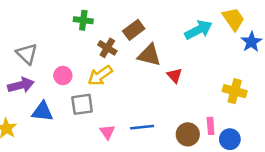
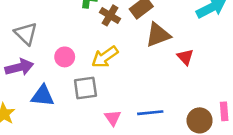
brown cross: (107, 48) -> (110, 15), moved
brown triangle: (149, 55) -> (158, 35), turned -35

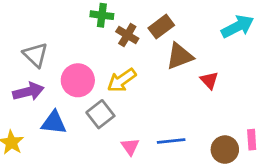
pink circle: (65, 57) -> (78, 80), size x1.5
gray square: (85, 88) -> (100, 114), turned -30

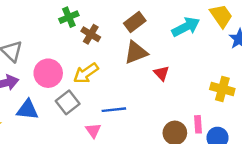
green cross: (102, 15) -> (69, 17), turned -30
brown rectangle: (161, 27) -> (135, 22), moved
blue line: (171, 141) -> (114, 110), moved

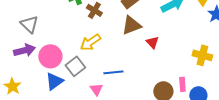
pink circle: (48, 73) -> (50, 56), moved
blue triangle: (27, 110) -> (54, 81), moved, turned -42

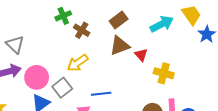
red triangle: (152, 42) -> (141, 55), moved
yellow cross: (202, 55) -> (164, 73), moved

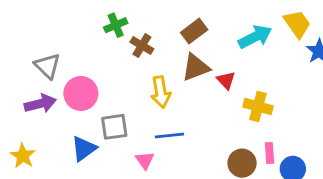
yellow arrow: (78, 63) -> (161, 92), moved, turned -65
pink circle: (37, 77) -> (81, 93), moved
gray square: (62, 88) -> (114, 127), turned 30

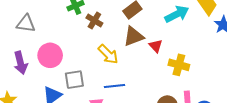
gray triangle: (47, 66) -> (26, 24), moved, turned -36
yellow arrow: (161, 92) -> (108, 54), turned -35
purple arrow: (40, 104) -> (21, 63), turned 90

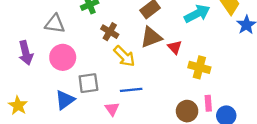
brown cross: (94, 21) -> (110, 32), moved
gray triangle: (26, 24) -> (55, 24), moved
purple arrow: (21, 63) -> (26, 53), moved

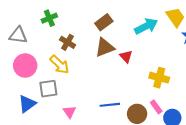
yellow arrow: (124, 56) -> (59, 64), moved
yellow cross: (199, 67) -> (159, 78), moved
blue line: (131, 90) -> (110, 105), moved
pink rectangle: (208, 103) -> (156, 107), turned -32

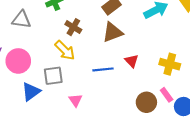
red triangle: (126, 56) -> (132, 61), moved
pink circle: (25, 66) -> (18, 61), moved
blue line: (110, 105) -> (103, 69), moved

